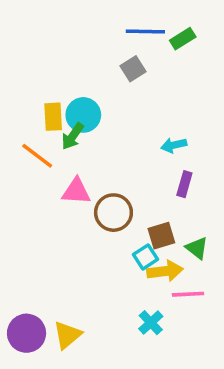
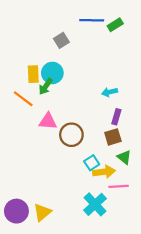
gray square: (133, 69) -> (61, 40), moved
brown square: (161, 236) -> (113, 137), moved
cyan cross: (151, 323) -> (95, 204), size x1.5

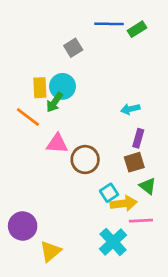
purple circle: (16, 211) -> (23, 226), moved

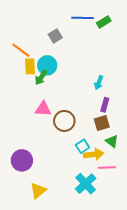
cyan arrow: (130, 109) -> (99, 83), turned -56
orange line: (28, 117) -> (21, 50), moved
purple circle: (23, 226) -> (22, 160), moved

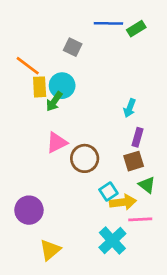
gray square: (55, 36) -> (73, 47), turned -32
pink triangle: (43, 109) -> (57, 143), turned -30

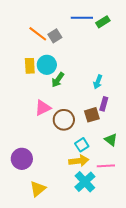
gray square: (73, 47) -> (55, 36), turned 32
orange line: (28, 66) -> (38, 34), moved
green arrow: (54, 101) -> (58, 80), moved
brown square: (134, 161) -> (92, 115), moved
yellow arrow: (123, 202) -> (79, 161), moved

